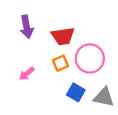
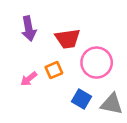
orange square: (61, 63) -> (54, 70), moved

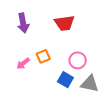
red trapezoid: (68, 39) -> (64, 23), moved
pink circle: (97, 63) -> (78, 60), moved, size x0.7

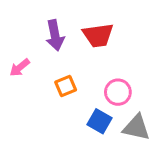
purple arrow: (23, 23) -> (55, 35), moved
pink arrow: (23, 63) -> (20, 68), moved

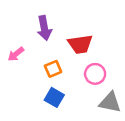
red trapezoid: (98, 35) -> (80, 44), moved
blue square: (100, 121) -> (54, 97), moved

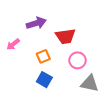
purple arrow: (44, 28) -> (36, 23), turned -96

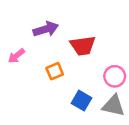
pink circle: (78, 60) -> (115, 76), moved
blue square: (44, 80) -> (82, 101), moved

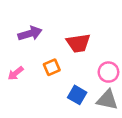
purple arrow: (46, 29) -> (30, 33), moved
pink arrow: (16, 56) -> (16, 73), moved

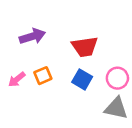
orange square: (52, 67) -> (43, 76), moved
blue square: (77, 95) -> (82, 79), moved

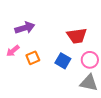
red trapezoid: (85, 47) -> (77, 36), moved
pink arrow: (17, 79) -> (13, 51), moved

